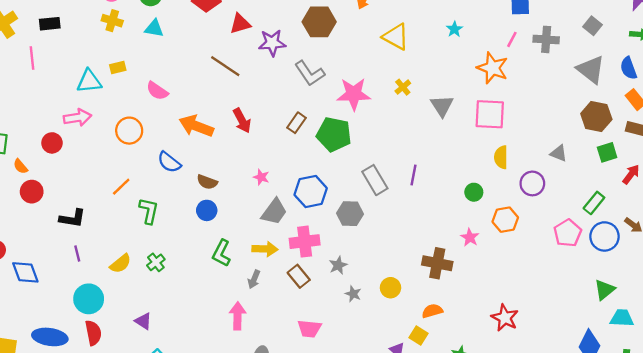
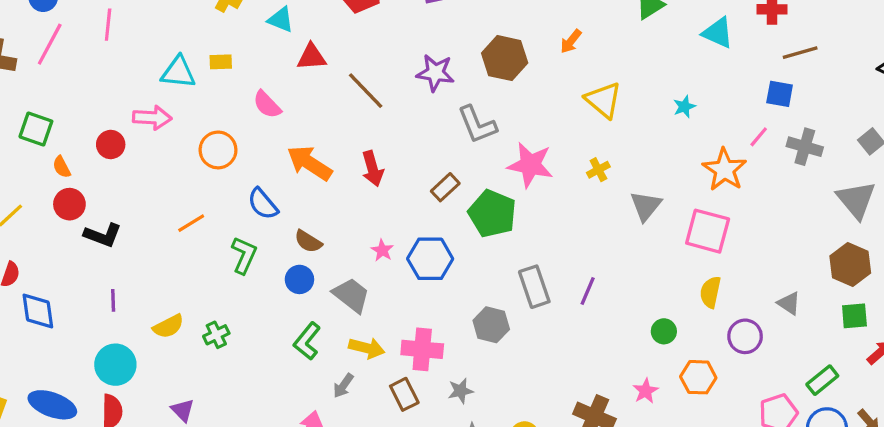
red triangle: (240, 24) -> (312, 57), moved
blue hexagon: (311, 191) -> (430, 259), moved
green L-shape: (149, 211) -> (244, 255), moved
gray trapezoid: (274, 212) -> (351, 295), moved, turned -100
black L-shape: (73, 218) -> (103, 235), moved

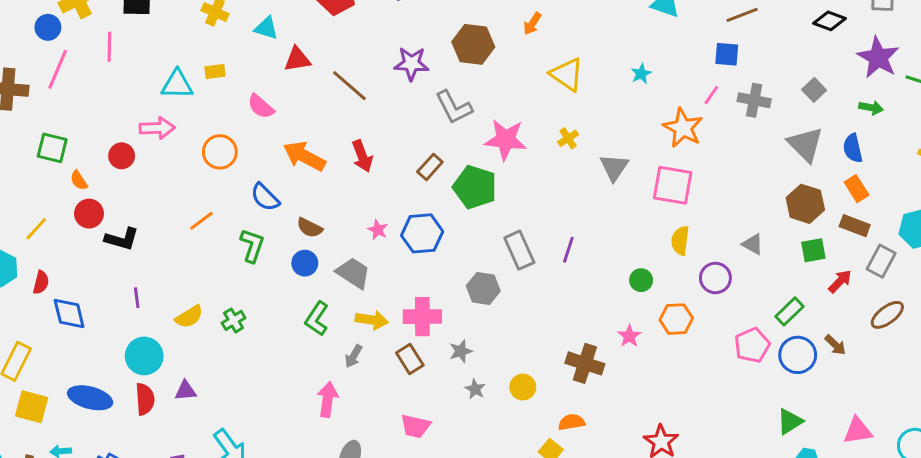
purple triangle: (183, 410) -> (185, 391), moved, turned -45

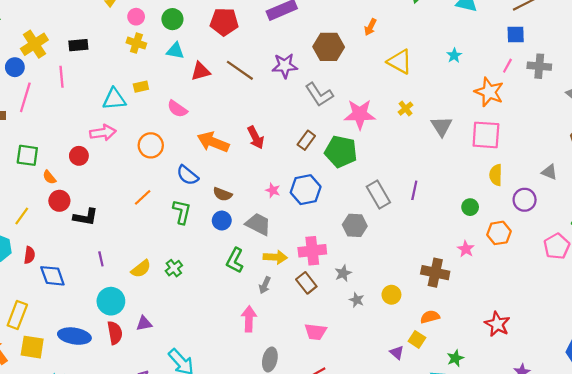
brown line: (349, 86) -> (240, 70), moved

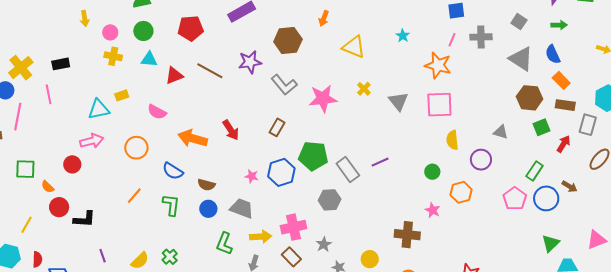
green pentagon: (341, 152) -> (313, 156), moved
purple line: (414, 190) -> (380, 162), turned 60

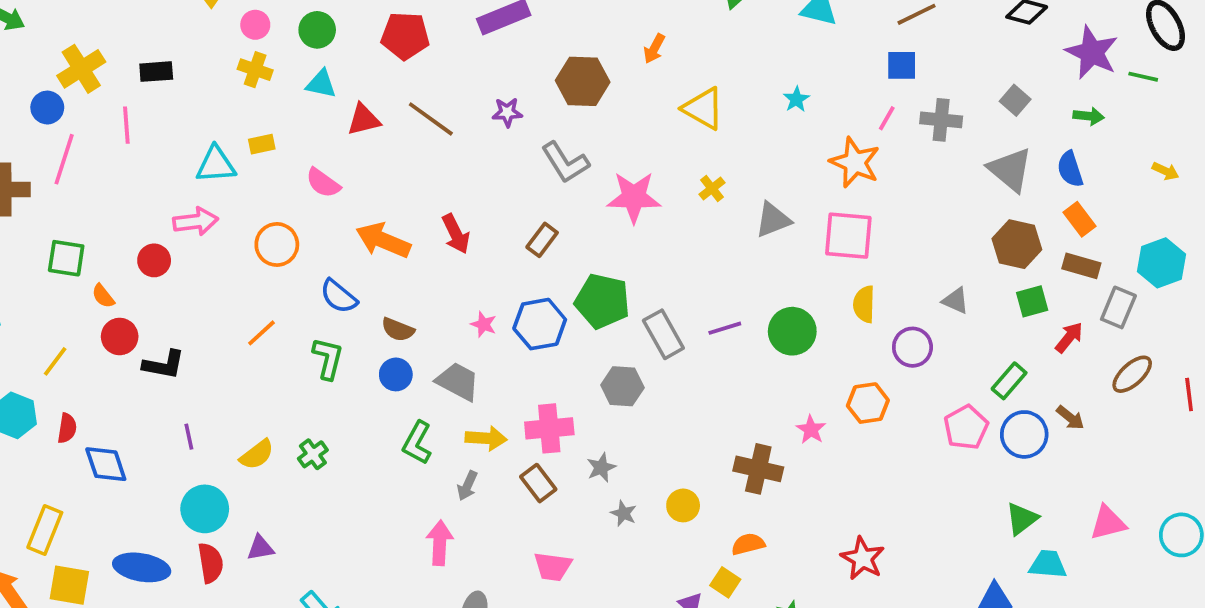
purple star: (250, 62) -> (507, 112), size x0.7
gray triangle: (398, 101) -> (773, 220), turned 40
green circle: (432, 172) -> (792, 331), moved, size x1.6

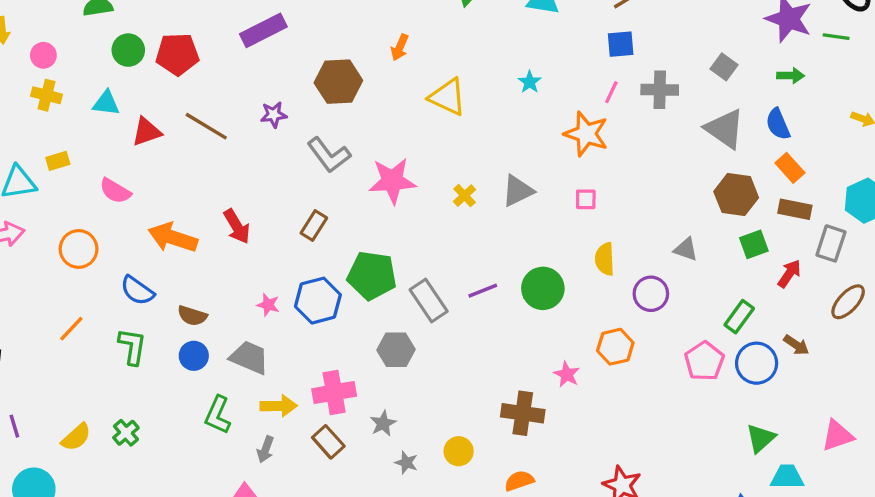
green circle: (317, 30) -> (128, 50), moved
yellow cross: (712, 189) -> (465, 196), moved
pink square: (848, 236) -> (586, 199), size x0.5

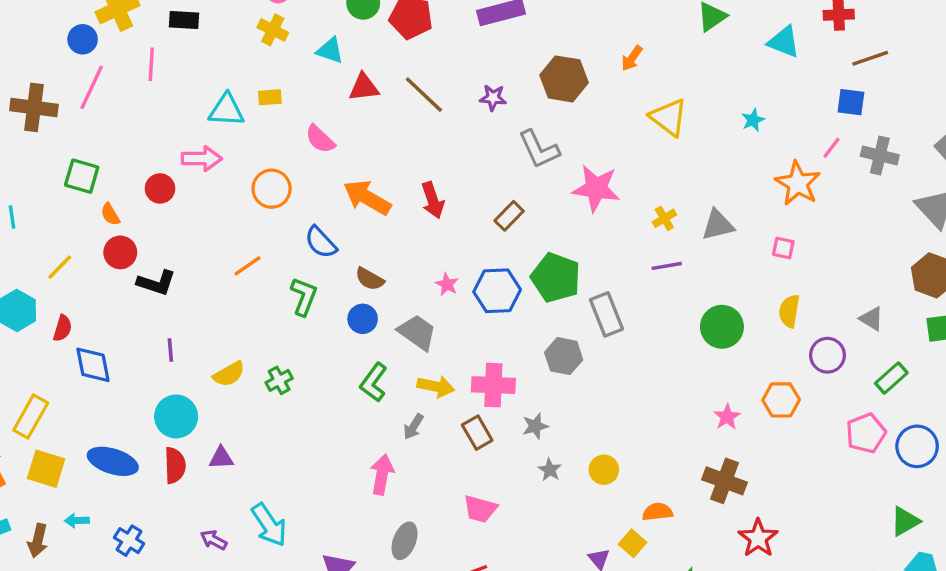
purple line: (483, 291) -> (667, 266), moved
green rectangle: (739, 317) -> (891, 378), moved
brown cross: (523, 413) -> (725, 481), moved

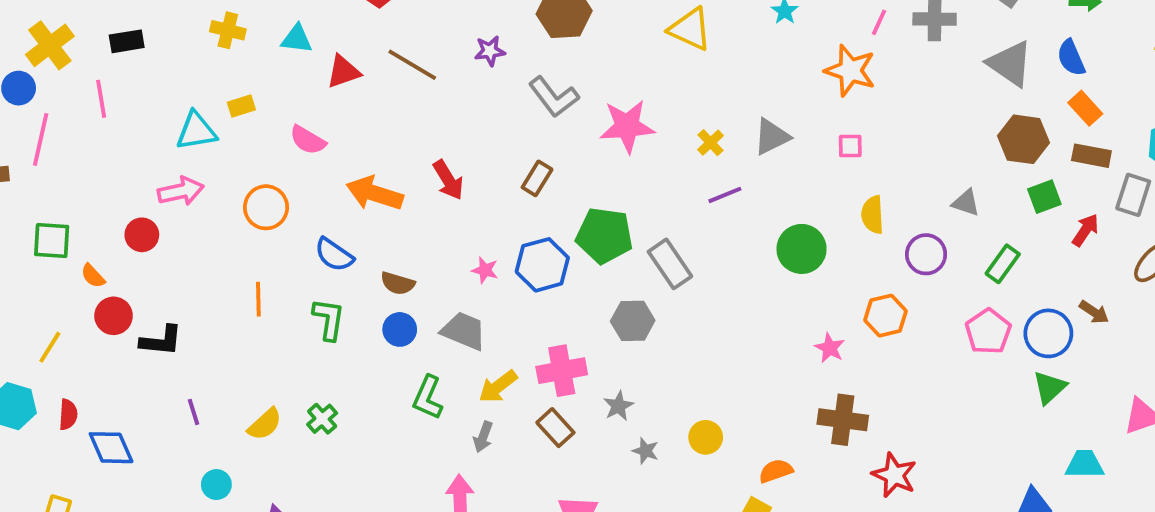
orange line: (247, 266) -> (258, 299), turned -44
yellow arrow: (436, 386) -> (498, 387), turned 144
cyan circle: (176, 416) -> (216, 485), size x0.6
green triangle: (905, 521) -> (1050, 387), moved

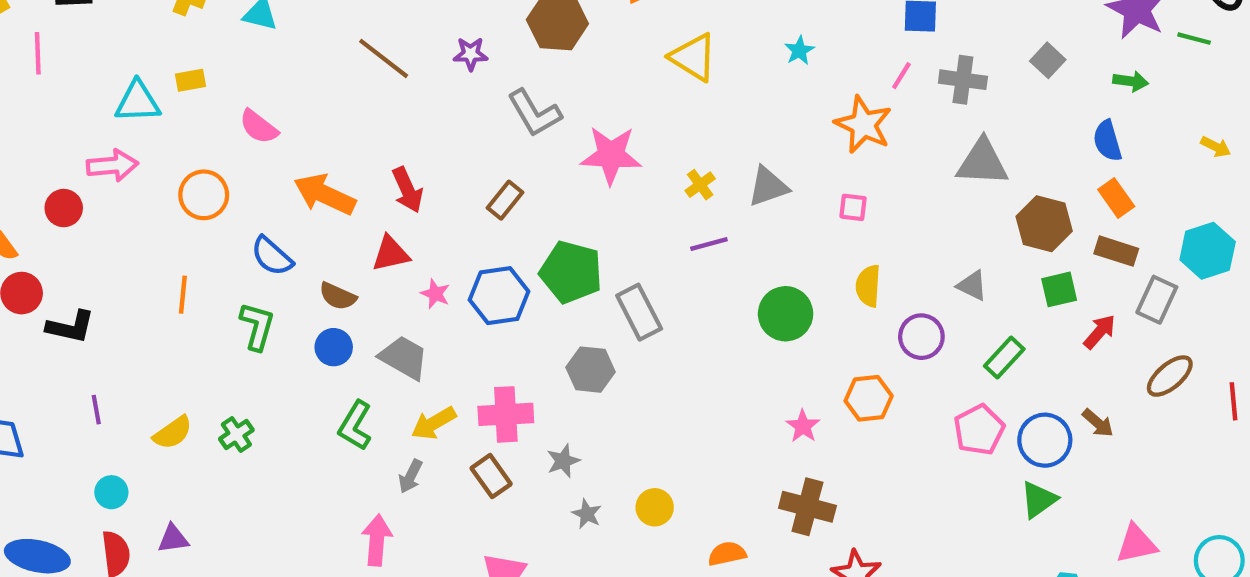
gray triangle: (1010, 64) -> (982, 162), moved, turned -39
red triangle: (343, 72) -> (391, 254), moved

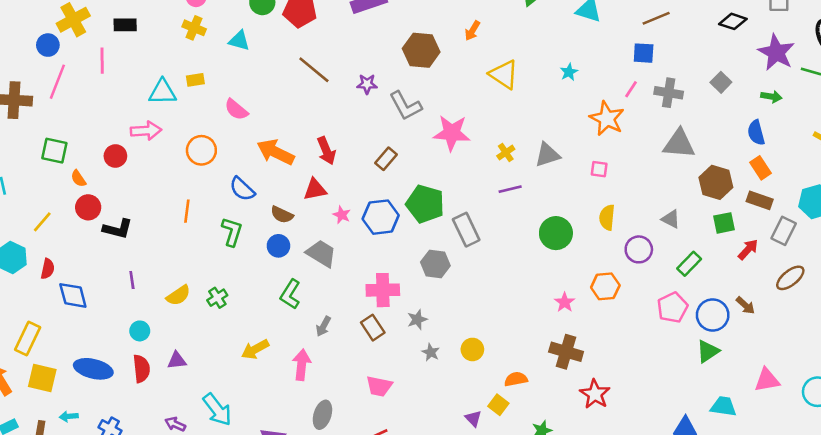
purple star: (471, 54) -> (367, 84), moved
yellow arrow: (434, 423) -> (255, 349), moved

